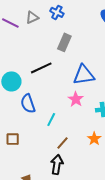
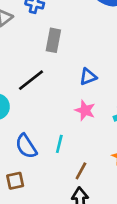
blue triangle: (84, 75) -> (88, 77), size x0.6
blue semicircle: (28, 104) -> (26, 146), moved

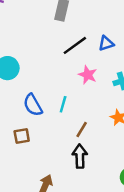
blue triangle: (88, 77) -> (106, 43), moved
black line: (31, 80) -> (75, 45), moved

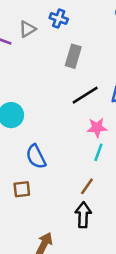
pink star: (88, 75) -> (97, 128), turned -30
cyan line: (63, 104) -> (98, 152), moved

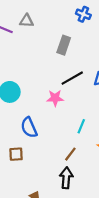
blue cross: (59, 18) -> (83, 14), moved
gray triangle: (27, 29) -> (27, 21), turned 32
pink star: (97, 128) -> (55, 98), moved

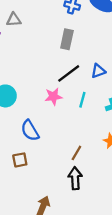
gray rectangle: (64, 45) -> (67, 39), moved
cyan line: (81, 126) -> (82, 100), moved

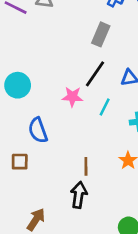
black line: (69, 73) -> (95, 74), turned -30
brown line: (76, 153) -> (86, 166), turned -42

